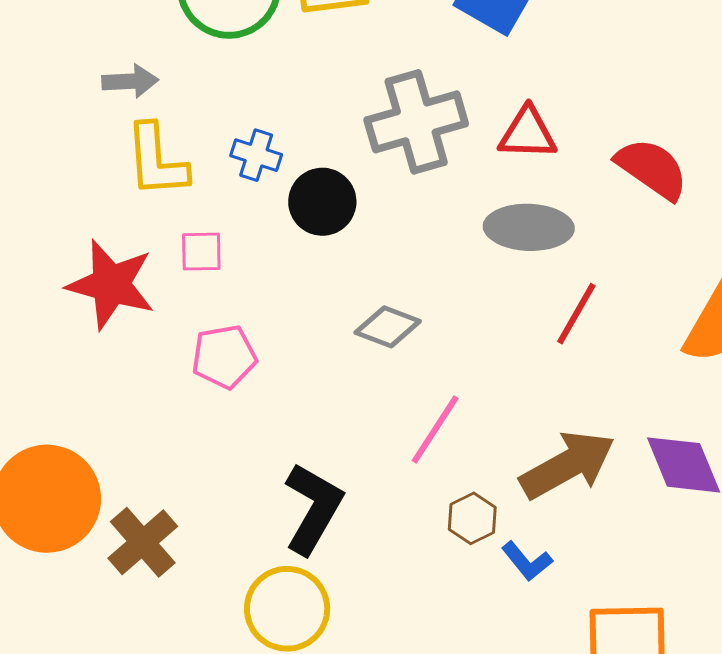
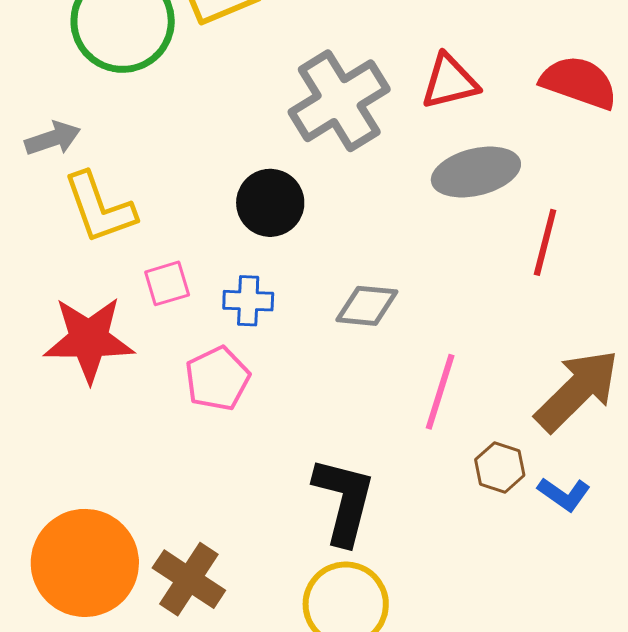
blue cross: (256, 155) -> (248, 301), moved

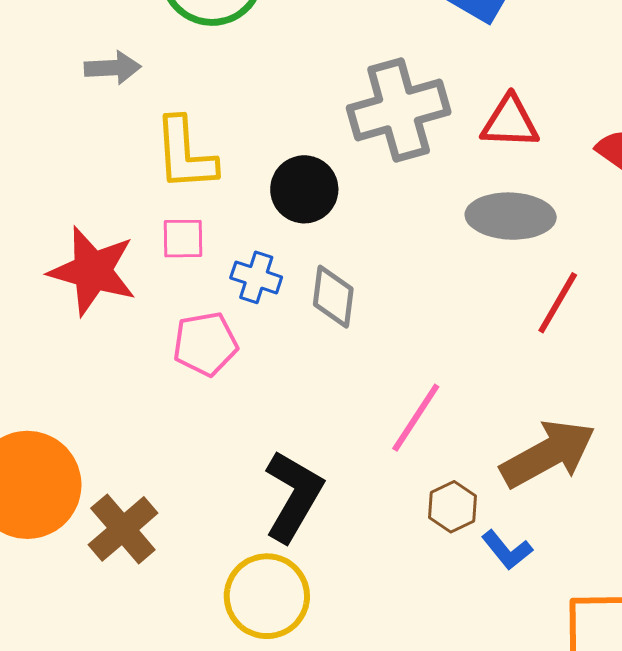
yellow L-shape: (99, 208) -> (185, 154), moved
gray diamond: (367, 306) -> (333, 297), moved, turned 76

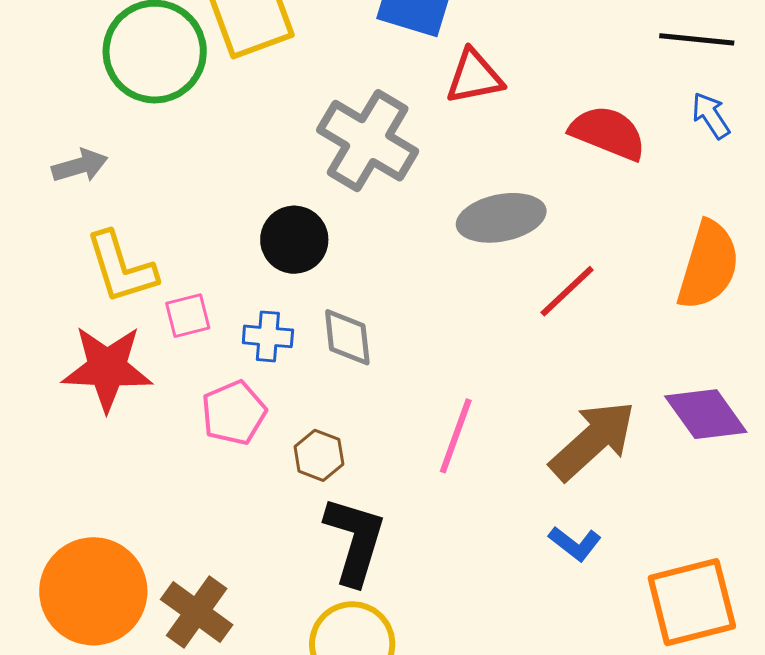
gray cross: (399, 110) -> (368, 141), turned -30
red triangle: (510, 122) -> (474, 77), moved
yellow L-shape: (185, 154) -> (121, 267), moved
red line: (558, 303) -> (567, 291), turned 30
brown hexagon: (453, 507) -> (319, 455), moved

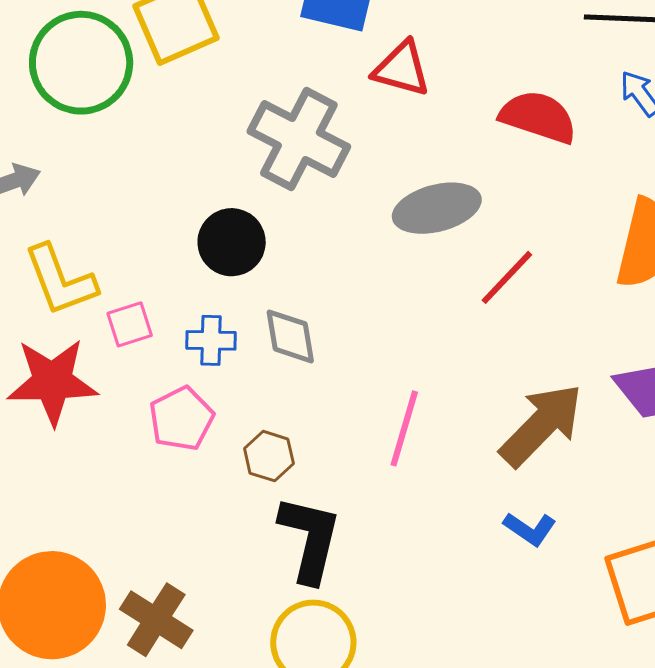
red triangle: (474, 77) -> (402, 69), turned 30

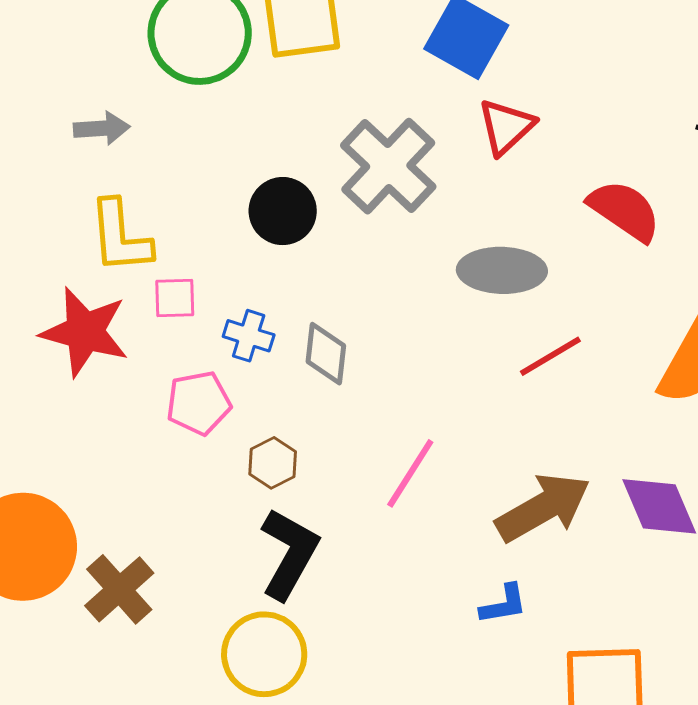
red triangle: (402, 69) -> (506, 127), turned 46
black circle: (232, 242) -> (283, 211), moved
blue L-shape: (530, 529) -> (503, 604), turned -60

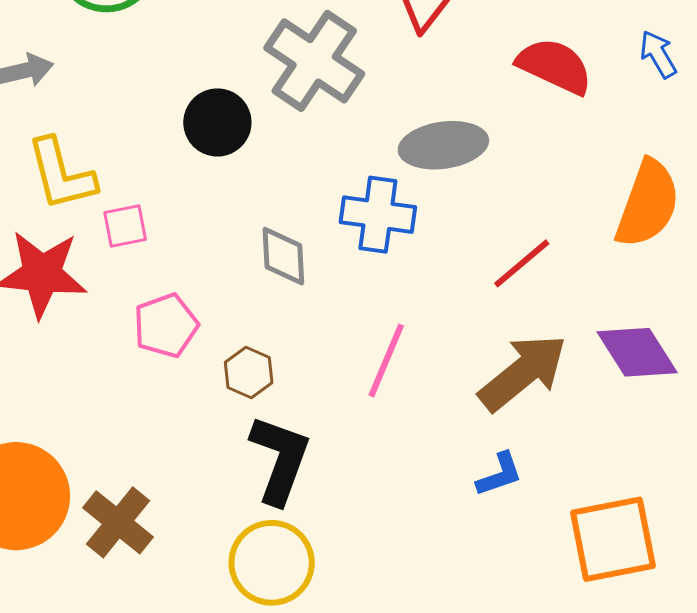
blue cross: (249, 336) -> (378, 215), moved, size x1.5
red line: (550, 356) -> (522, 263), moved

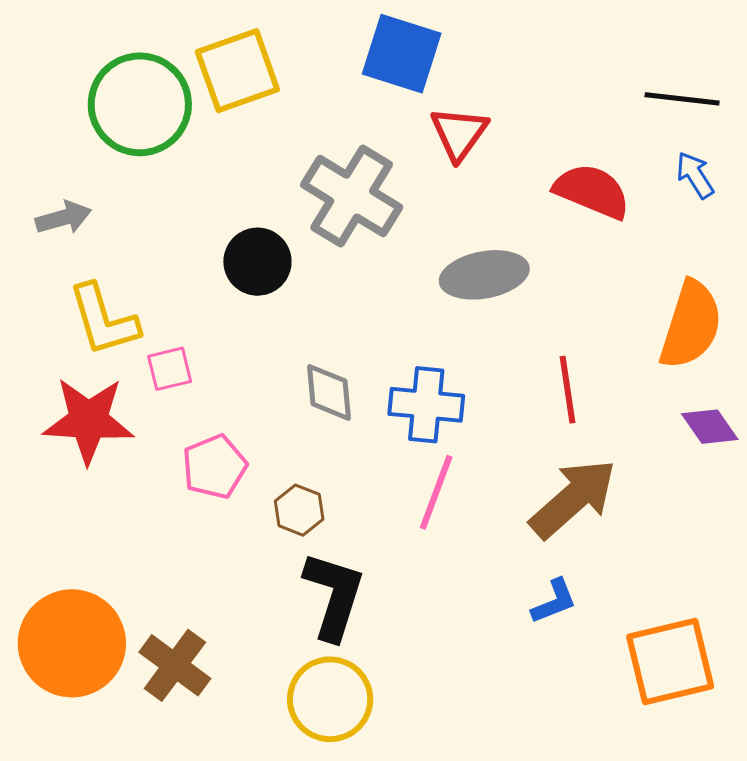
blue cross: (378, 215) -> (426, 405), moved
red line: (522, 263) -> (567, 390), turned -56
purple diamond: (637, 352) -> (710, 427), moved, size x0.7

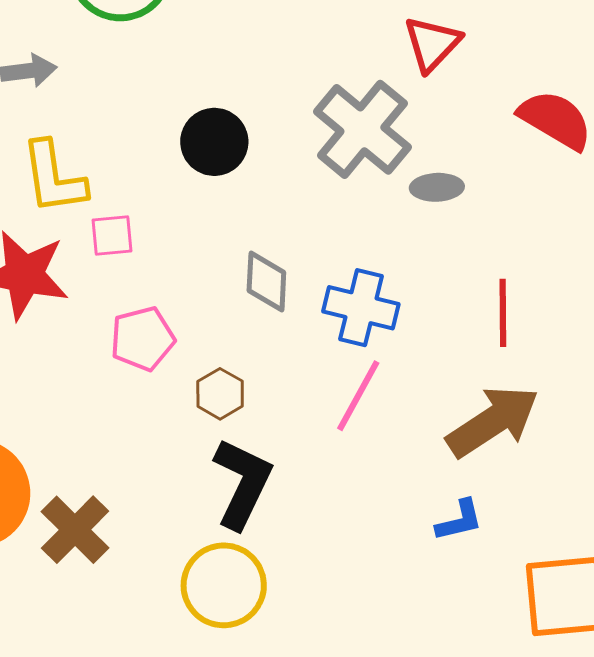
gray cross: (352, 196) -> (362, 129), moved
gray ellipse: (484, 275) -> (437, 187), size x0.6

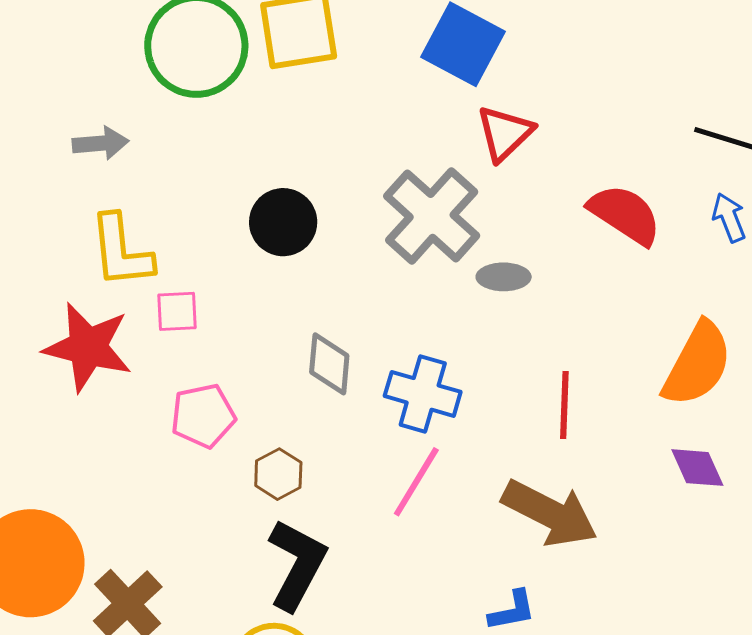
brown arrow: (493, 421) -> (550, 513), turned 58

